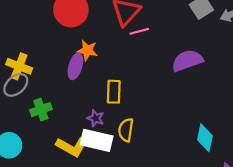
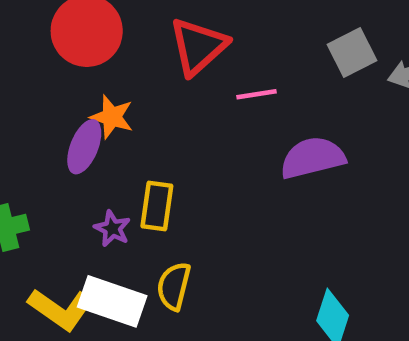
pink line: (139, 31) -> (257, 94), moved
purple star: (96, 118) -> (112, 229), moved

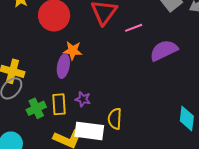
yellow rectangle: (157, 206) -> (59, 104), moved

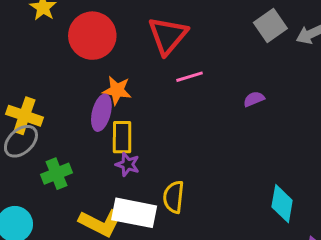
pink line: (134, 28) -> (190, 77), moved
purple semicircle: (164, 50) -> (254, 99), size x0.5
yellow rectangle: (59, 104) -> (122, 137), moved

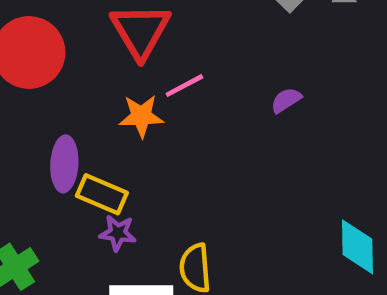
orange star: (117, 90) -> (141, 116), moved
yellow rectangle: (122, 137) -> (102, 194), turned -56

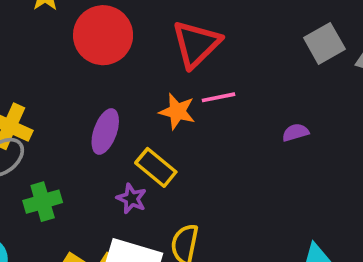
yellow rectangle: (102, 194) -> (156, 167), moved

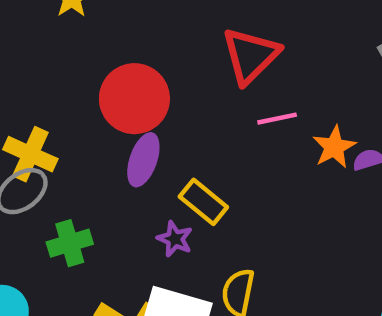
red circle: (103, 35) -> (134, 99), moved
orange star: (177, 111) -> (334, 147), moved, turned 30

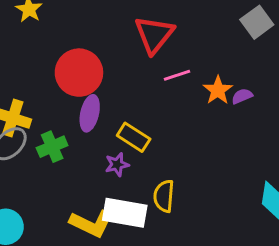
purple star: (175, 239) -> (117, 164), turned -30
green cross: (70, 243) -> (52, 147), moved

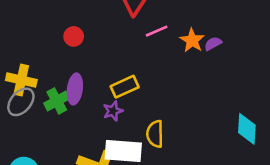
red circle: (79, 73) -> (74, 36), size x0.5
purple ellipse: (90, 113) -> (75, 89), moved
yellow rectangle: (134, 137) -> (125, 87), turned -52

